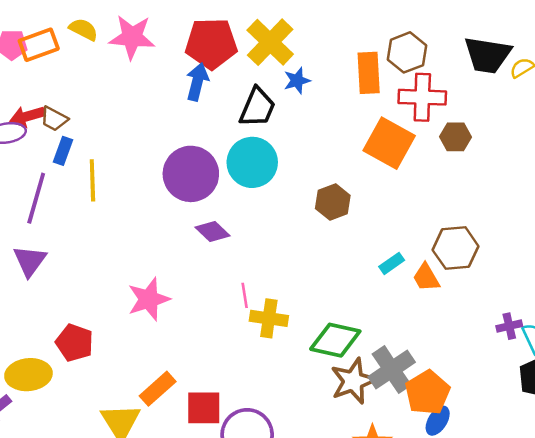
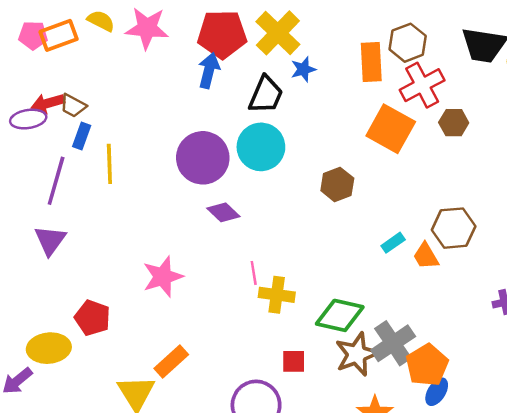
red cross: (422, 97) -> (422, 85), turned -30
red square: (204, 408) -> (294, 361), moved, size x0.7

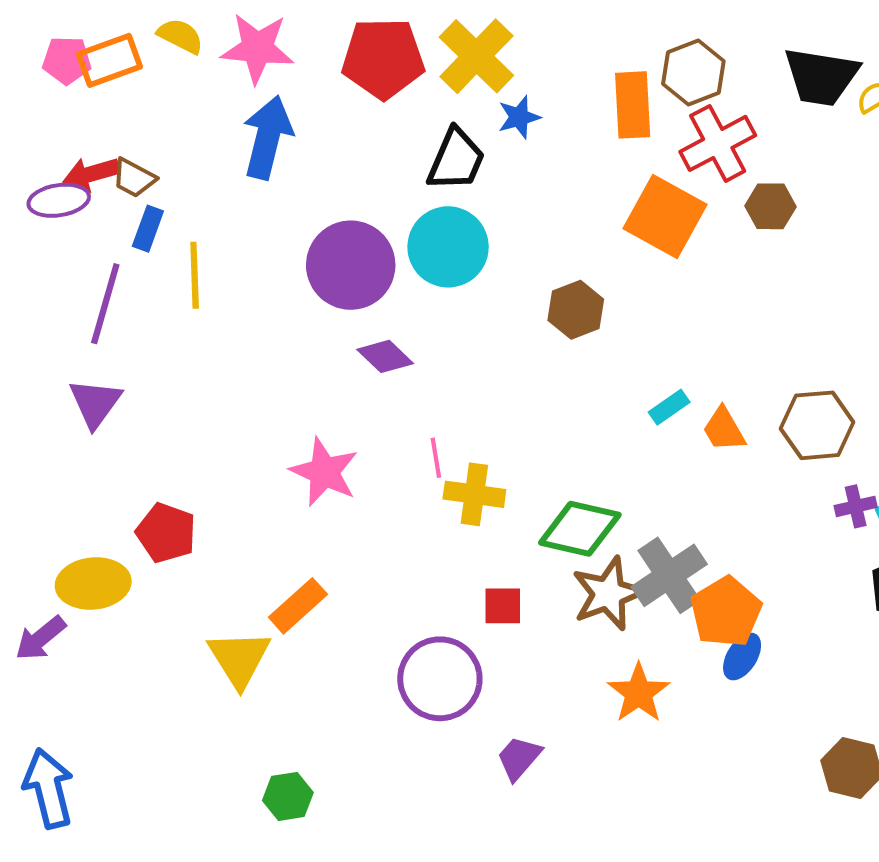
blue arrow: (209, 71) -> (268, 137), moved, size x1.4
brown hexagon: (454, 228) -> (817, 425), moved
pink star: (163, 277) -> (324, 472), moved, turned -30

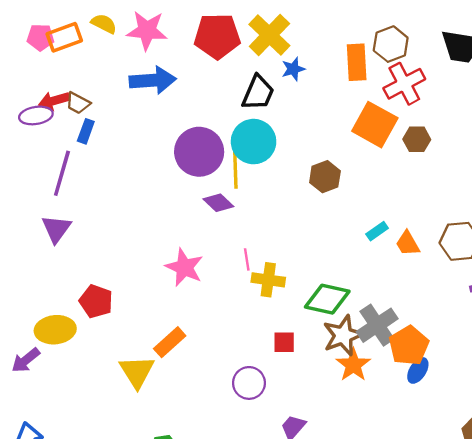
blue arrow: (268, 137) -> (153, 80), turned 72
brown hexagon: (770, 206) -> (417, 139), moved
yellow line: (195, 275) -> (235, 170), moved
purple circle: (440, 679) -> (249, 383), size x0.7
orange star: (639, 693) -> (353, 365), moved

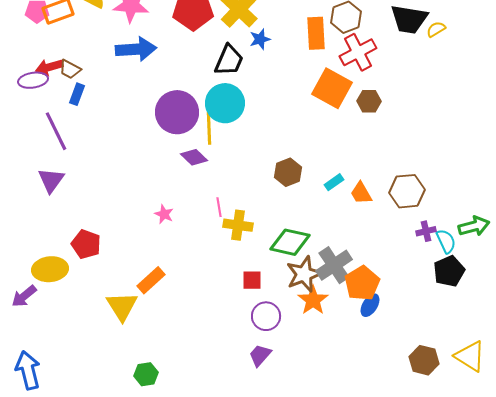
purple line: (62, 173) -> (56, 131), turned -42
brown hexagon: (325, 177) -> (288, 172), moved
pink star: (184, 267) -> (164, 214), size x0.6
purple circle: (249, 383) -> (266, 316), moved

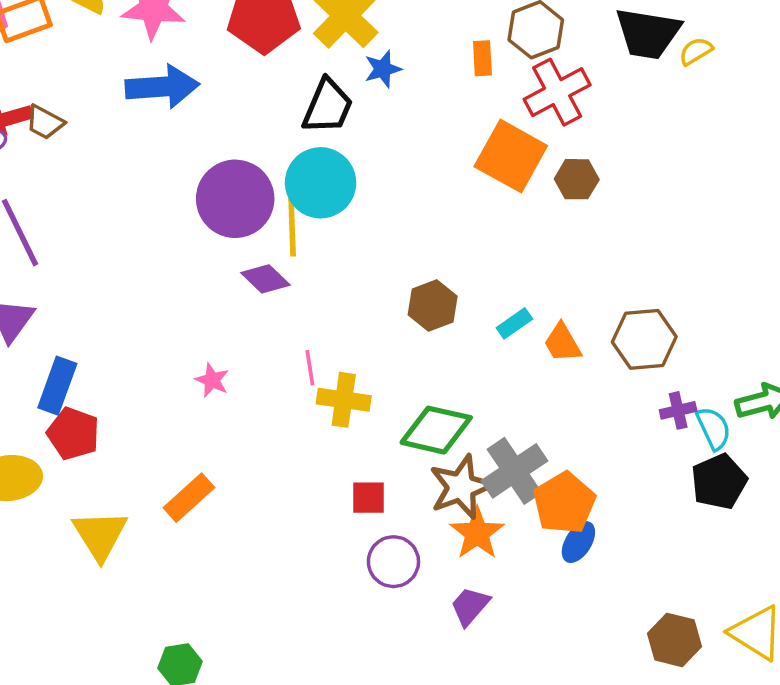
orange rectangle: (316, 33) -> (482, 58), size x0.6
blue rectangle: (77, 94) -> (57, 386), moved, size x1.4
yellow triangle: (122, 306) -> (100, 535), moved
purple trapezoid: (260, 355) -> (470, 606), moved

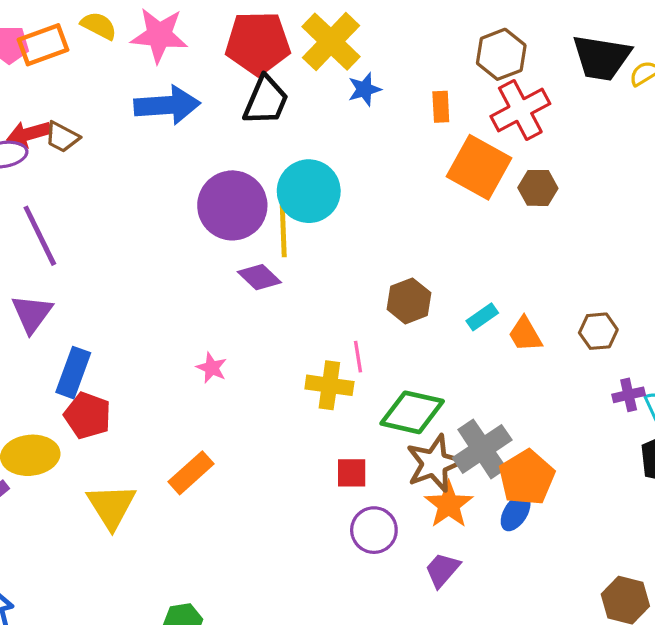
orange rectangle: (482, 58) -> (441, 107), moved
black trapezoid: (328, 106) -> (266, 100), moved
brown hexagon: (644, 339) -> (598, 331), size x0.7
pink line: (310, 368) -> (358, 357), moved
blue ellipse: (578, 542) -> (516, 513), moved

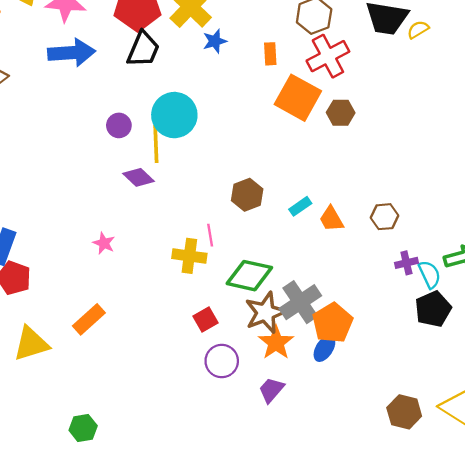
purple circle: (232, 205) -> (119, 125), size x0.5
red square: (352, 473) -> (206, 319), turned -30
yellow triangle: (111, 506) -> (31, 344), turned 45

